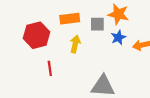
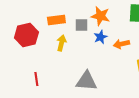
red line: (50, 68) -> (36, 79), moved

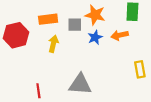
orange arrow: (121, 44) -> (120, 35), moved
red line: (36, 79) -> (38, 91), moved

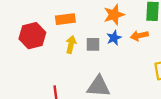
orange star: (95, 15) -> (114, 15), turned -30
gray square: (75, 25) -> (93, 44), moved

